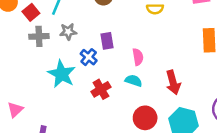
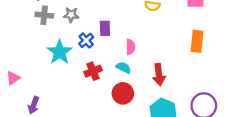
red circle: (145, 118) -> (123, 93), moved

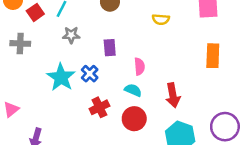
gray cross: (44, 15) -> (20, 43), moved
blue cross: (86, 40) -> (90, 74), moved
red cross: (93, 71) -> (99, 107), moved

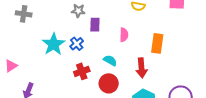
gray star: (71, 35) -> (78, 11), moved
orange rectangle: (213, 56) -> (157, 43), moved
pink semicircle: (139, 66) -> (124, 35), moved

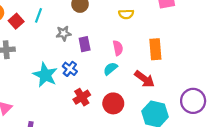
cyan semicircle: (110, 60) -> (110, 69), moved, turned -56
red arrow: (141, 68) -> (144, 79), turned -36

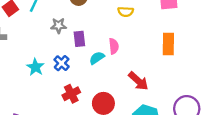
orange rectangle: (155, 49) -> (168, 44), moved
cyan semicircle: (110, 69) -> (97, 58), moved
cyan star: (45, 75) -> (35, 67), size x0.7

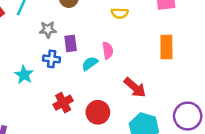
blue cross: (62, 63) -> (52, 59), moved, turned -35

